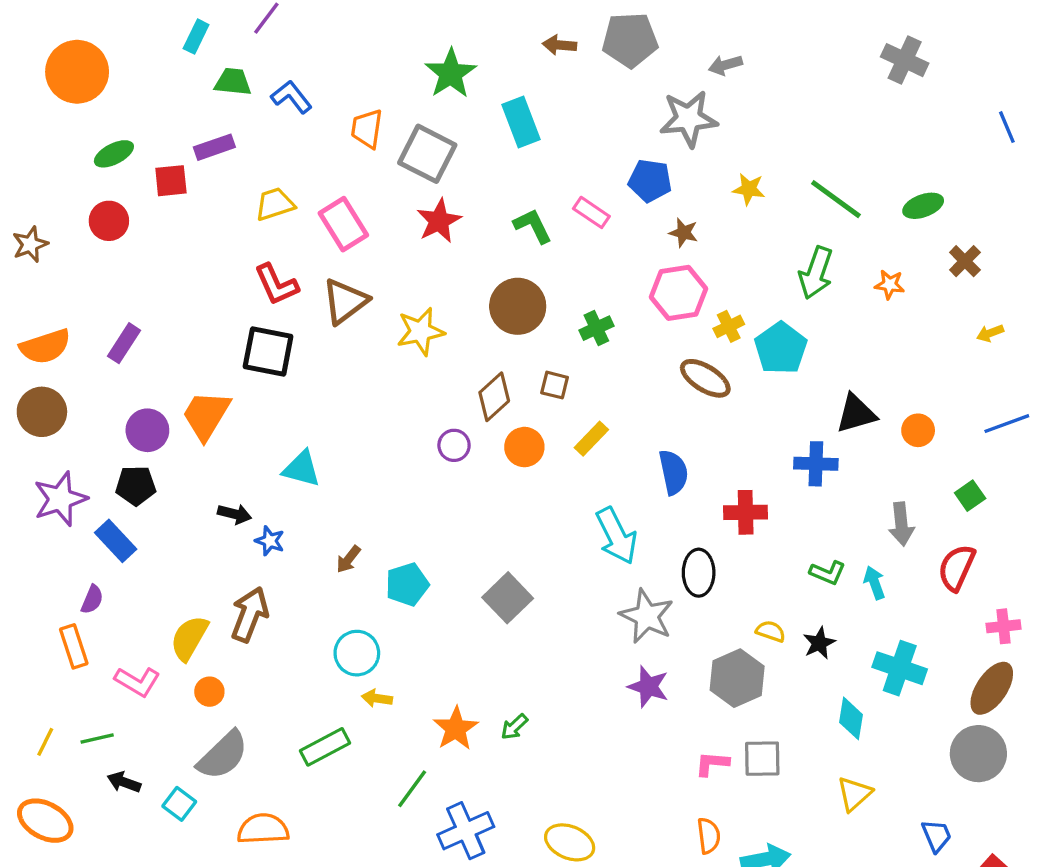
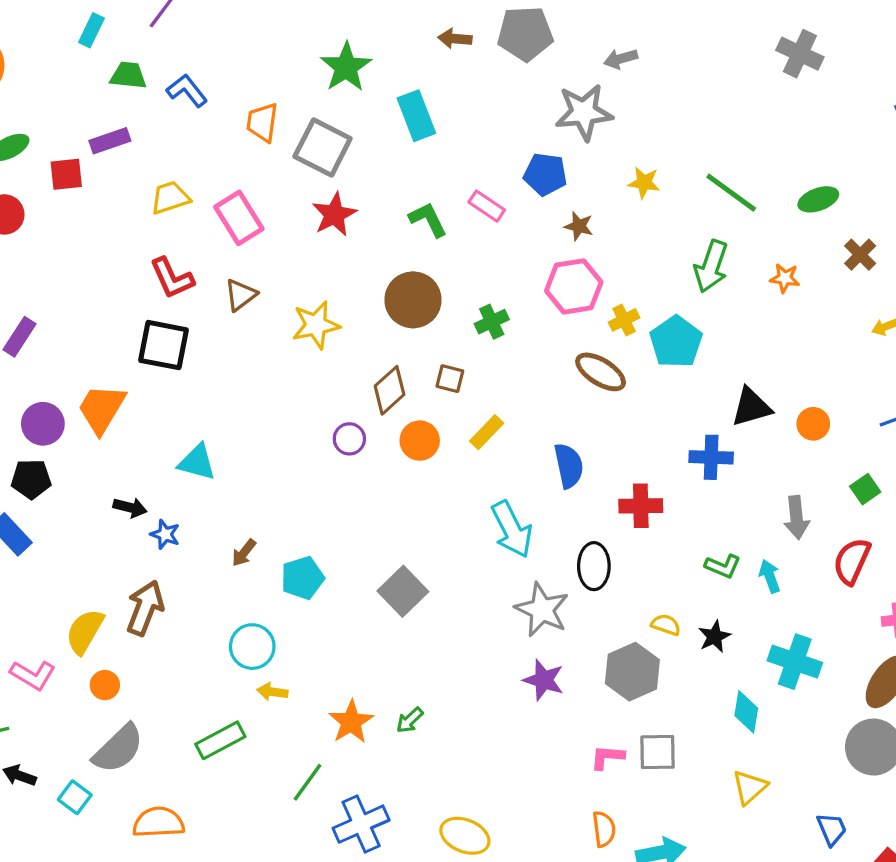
brown triangle: (345, 301) -> (241, 295), size x0.7

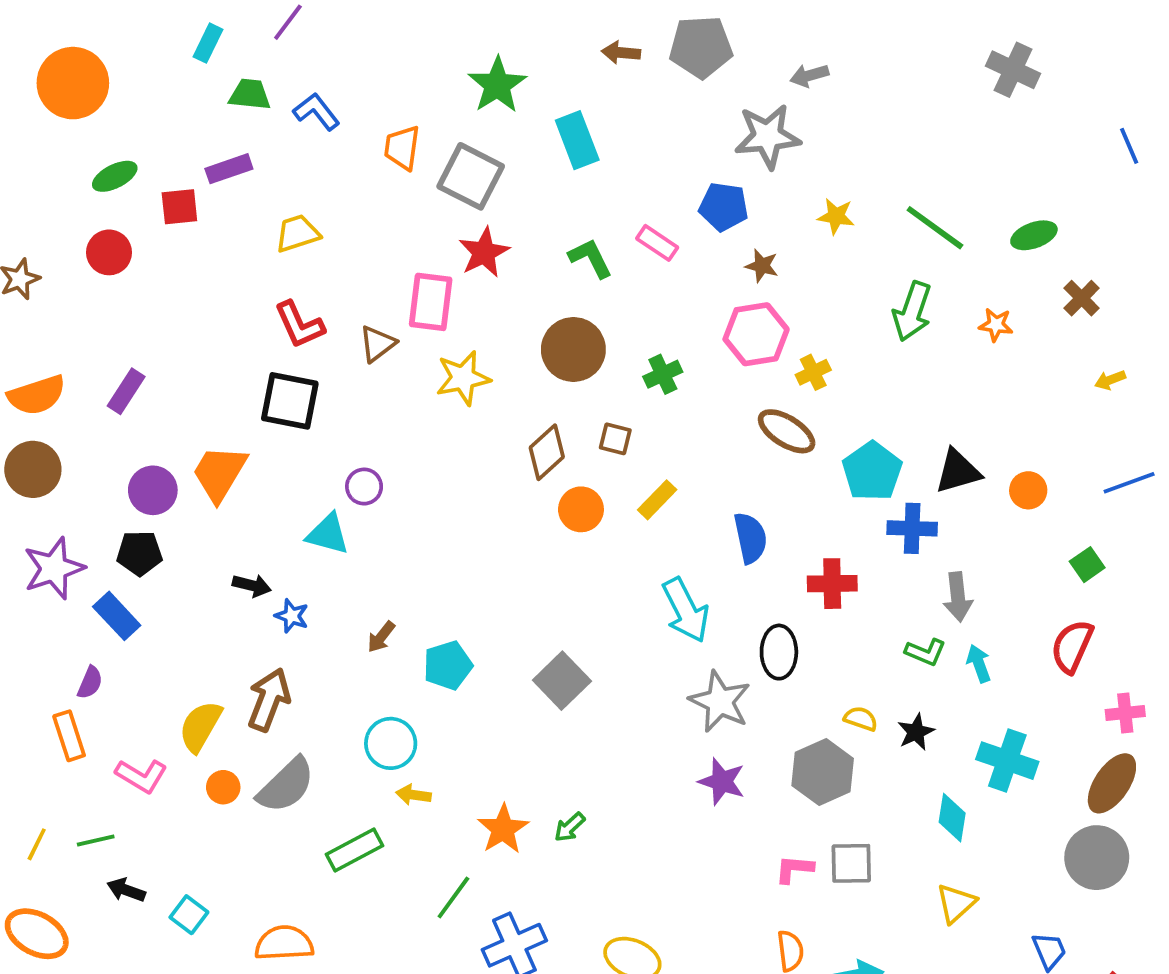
pink rectangle: (239, 218) -> (431, 302), moved, turned 39
cyan pentagon: (676, 342) -> (872, 471), moved
purple circle: (349, 439) -> (364, 487), moved
gray arrow: (797, 518) -> (958, 597), moved
gray semicircle: (118, 749) -> (286, 785), moved

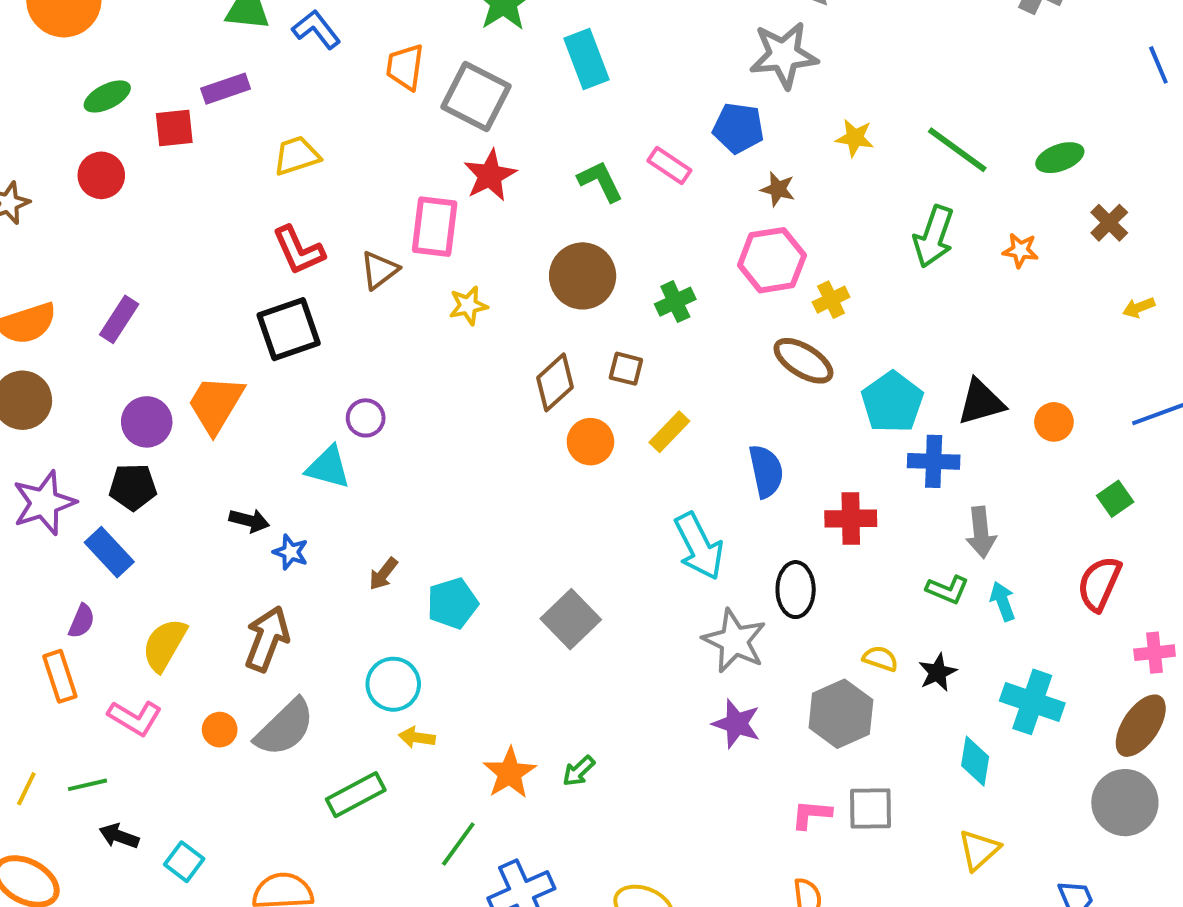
yellow star: (463, 378) -> (468, 306), size x0.7
black square: (290, 401) -> (289, 329), turned -30
yellow semicircle: (200, 726) -> (164, 645), moved

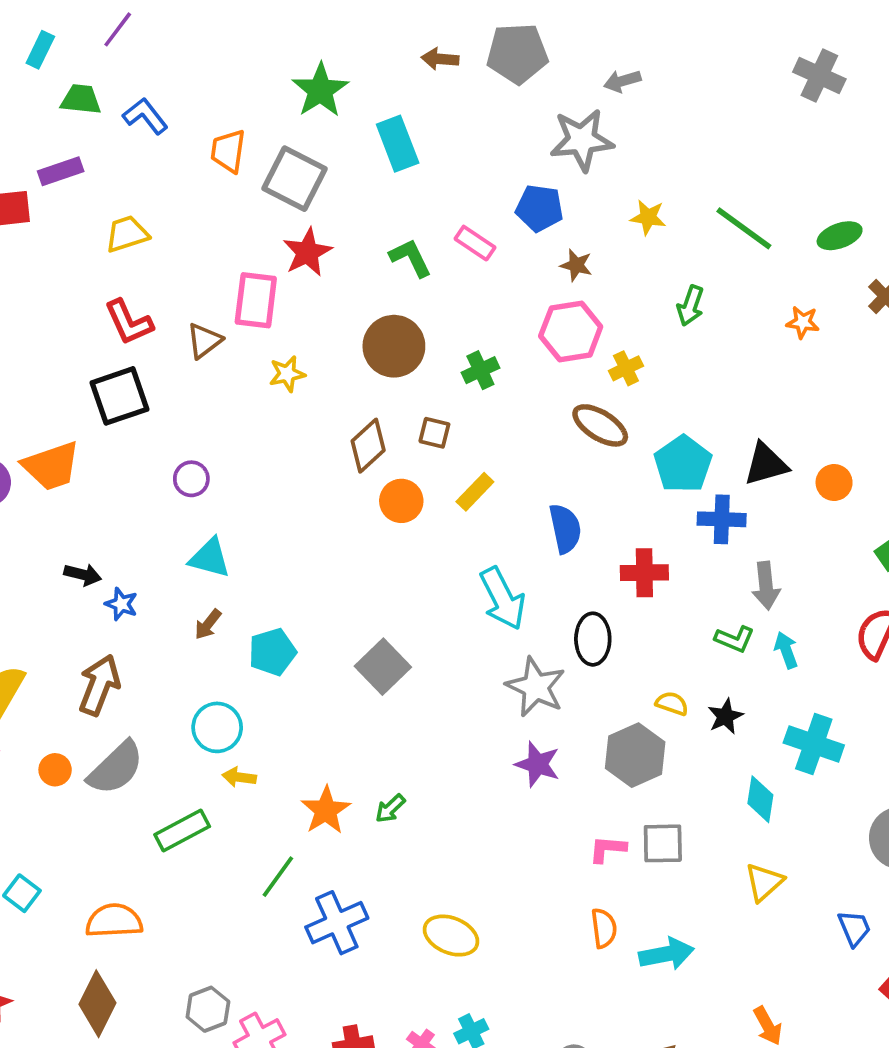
green arrow: (934, 237) -> (690, 306), moved, size x0.7
orange trapezoid: (216, 404) -> (51, 466), turned -140
cyan triangle: (328, 467) -> (210, 558), moved

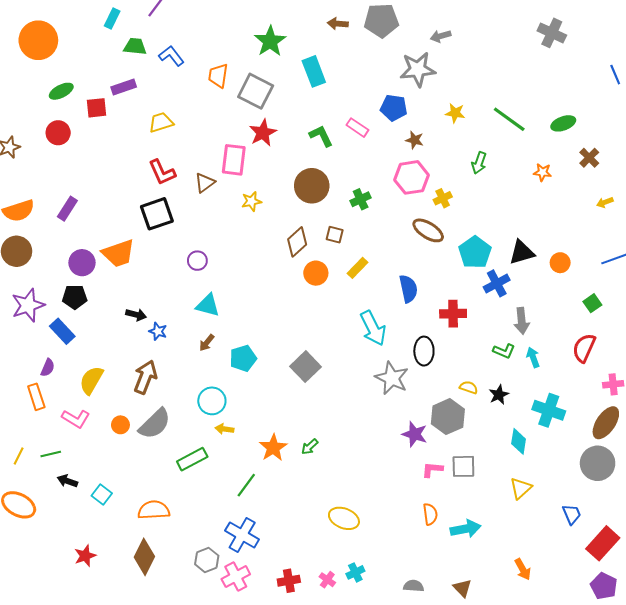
blue cross: (722, 519) -> (497, 283), turned -30
purple star: (538, 764) -> (415, 434), moved
blue cross: (337, 923) -> (242, 535), moved, turned -36

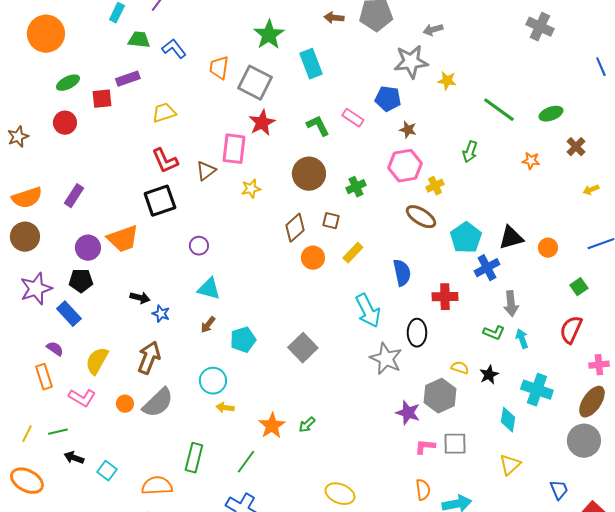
yellow star: (455, 113) -> (447, 81), moved
purple semicircle: (48, 368) -> (55, 349), turned -78
green rectangle: (192, 459) -> (194, 458), moved, turned -48

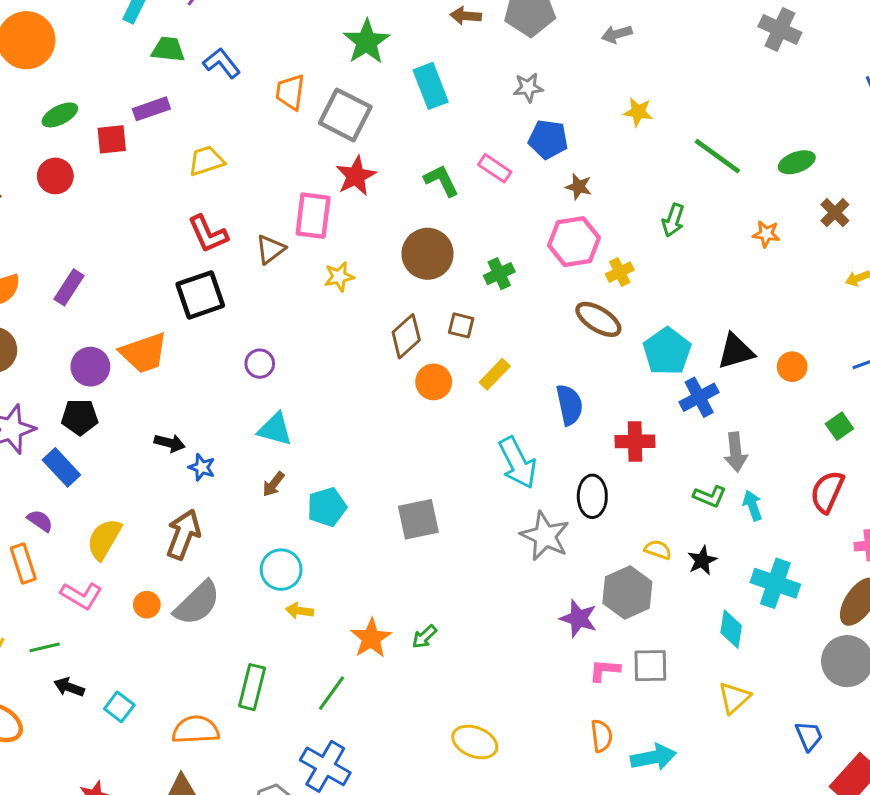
gray star: (411, 62) -> (528, 87), moved, size x0.6
gray square: (303, 348) -> (418, 519), turned 32

